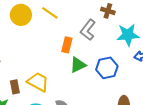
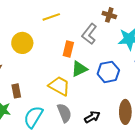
yellow line: (50, 13) -> (51, 17), turned -54
yellow circle: (21, 15) -> (22, 43), moved
yellow trapezoid: (38, 82) -> (59, 86), moved

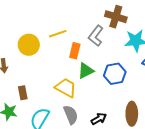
brown cross: (109, 15) -> (116, 17), size x1.5
yellow line: (51, 17) -> (58, 34), moved

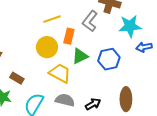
yellow circle: (29, 45) -> (47, 47), moved
brown rectangle: (23, 93) -> (17, 78), turned -48
gray semicircle: (71, 115) -> (65, 100), turned -54

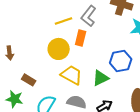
gray L-shape: (90, 21) -> (89, 16), moved
green triangle: (80, 56) -> (101, 78), moved

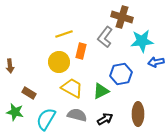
gray L-shape: (89, 16) -> (105, 37), moved

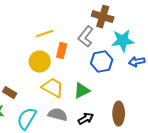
blue hexagon: (121, 74) -> (102, 62), moved

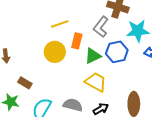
yellow trapezoid: (53, 88) -> (96, 82), moved
green triangle: (82, 91) -> (93, 56), moved

